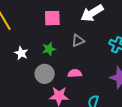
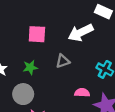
pink semicircle: (75, 73) -> (82, 93), moved

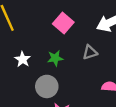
pink square: (37, 34) -> (63, 23), turned 36

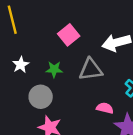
gray triangle: (90, 52) -> (91, 70), size x1.5

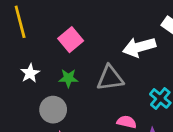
pink square: (69, 35) -> (71, 40), moved

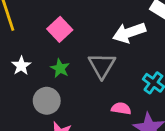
green star: (68, 78) -> (60, 68), turned 30
gray triangle: (110, 78) -> (102, 66), turned -48

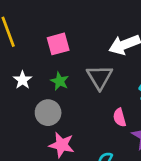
pink square: (60, 29) -> (58, 44), turned 30
pink semicircle: (121, 108) -> (120, 118), turned -114

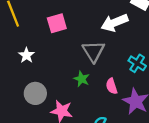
green star: (60, 81) -> (82, 79), moved
gray circle: (48, 113) -> (35, 93), moved

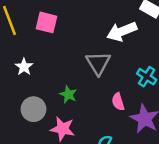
pink square: (57, 23) -> (47, 22), moved, turned 30
green star: (82, 79) -> (68, 94), moved

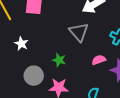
pink semicircle: (118, 102) -> (99, 60), turned 96

